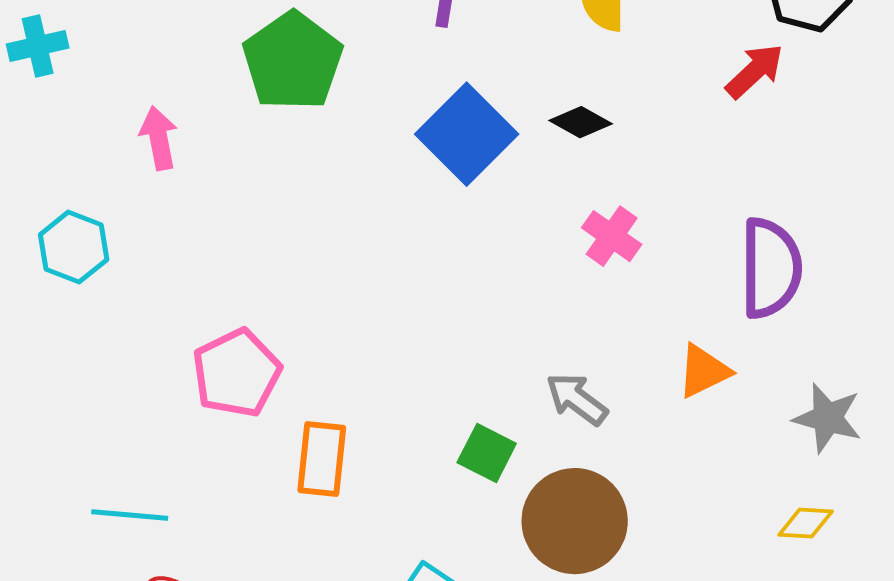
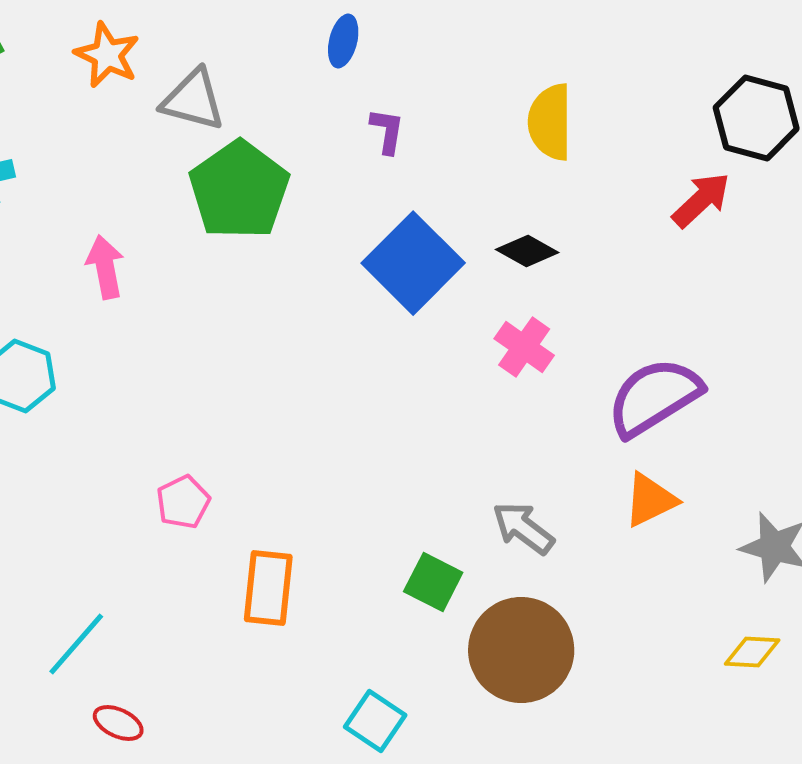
pink cross: (612, 236) -> (524, 347), moved
purple semicircle: (771, 268) -> (654, 397), moved, turned -122
pink pentagon: (237, 373) -> (183, 502), size x0.6
cyan line: (130, 515) -> (76, 644), turned -54

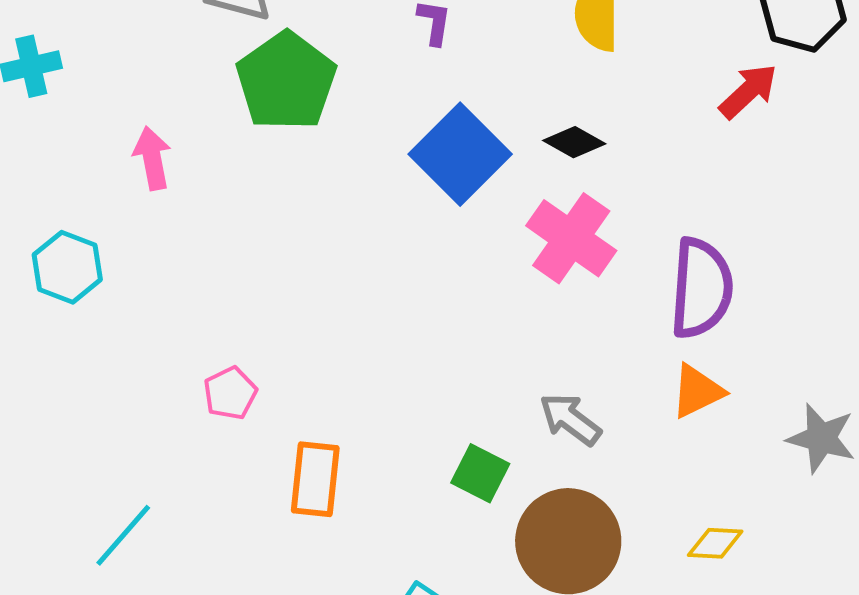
pink cross: (524, 347) -> (571, 238), size x1.5
purple semicircle: (654, 397) -> (701, 288), turned 126
yellow diamond: (752, 652) -> (715, 543), moved

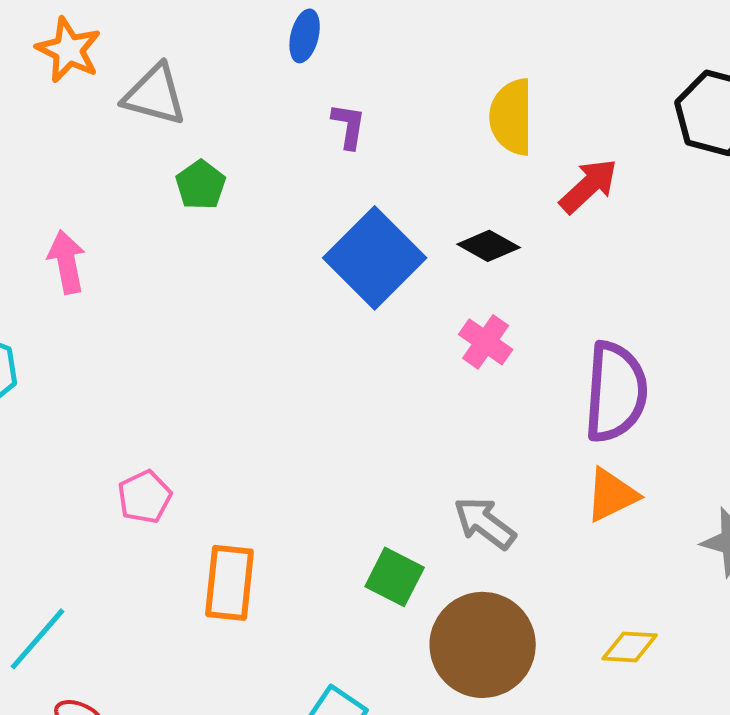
green pentagon: (286, 81) -> (201, 185), size x0.5
red arrow: (748, 91) -> (589, 186), moved
pink cross: (571, 238) -> (486, 342), size x0.6

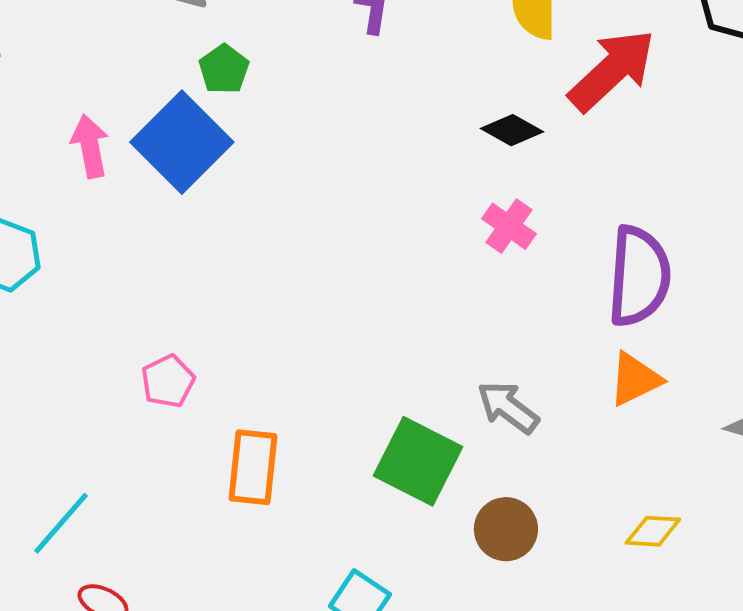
red arrow: (589, 186) -> (612, 70), size x1.5
blue square: (375, 258) -> (182, 142), moved
green square: (395, 577) -> (418, 461), size x1.5
brown circle: (483, 645) -> (506, 529), size x0.6

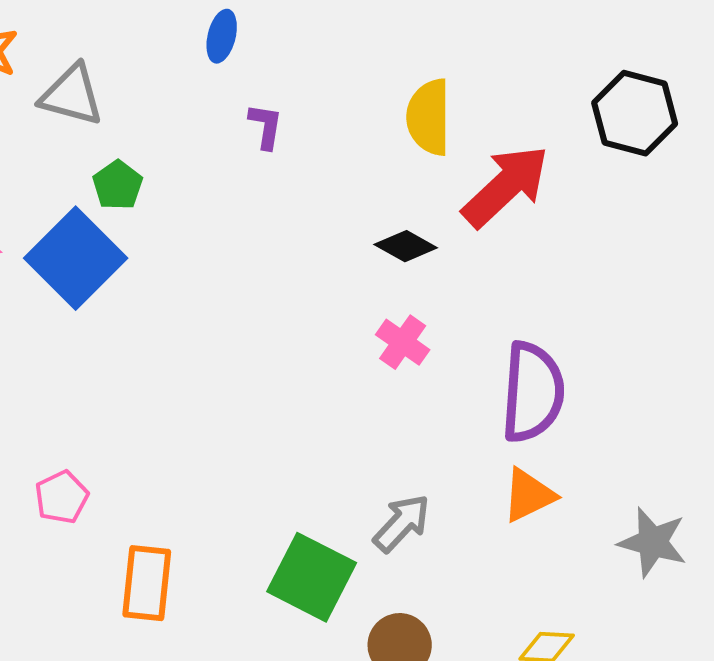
gray arrow: (508, 407) -> (402, 523), turned 96

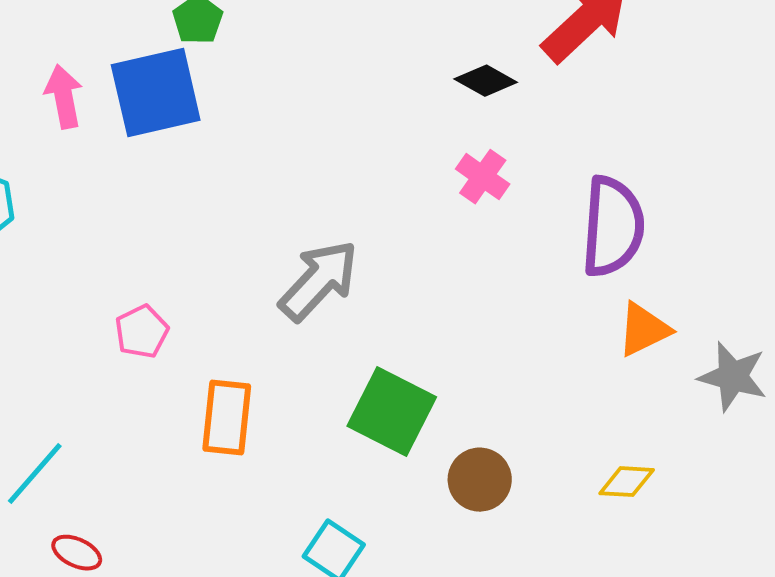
blue square: (76, 258) -> (156, 93), turned 32
orange triangle: (529, 495) -> (644, 330), moved
gray arrow: (402, 523) -> (319, 281), moved, size x1.4

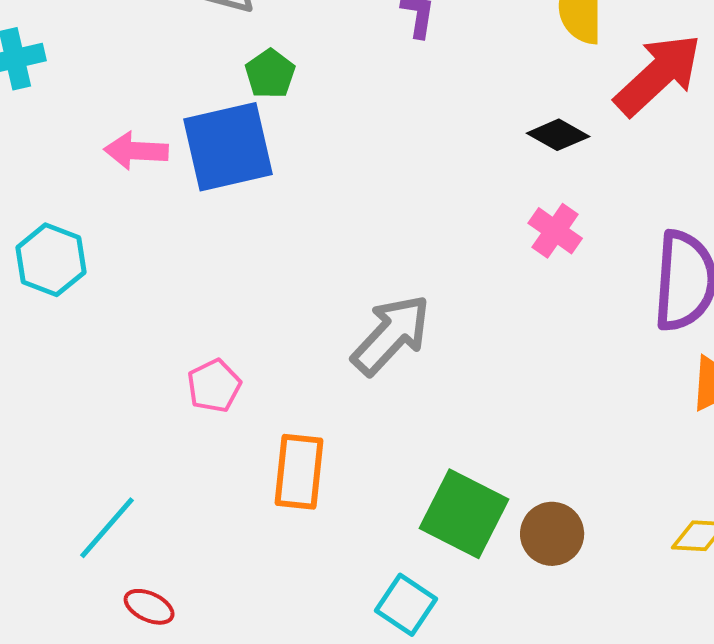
pink arrow: (64, 97) -> (136, 151), turned -76
green square: (392, 412) -> (464, 514), moved

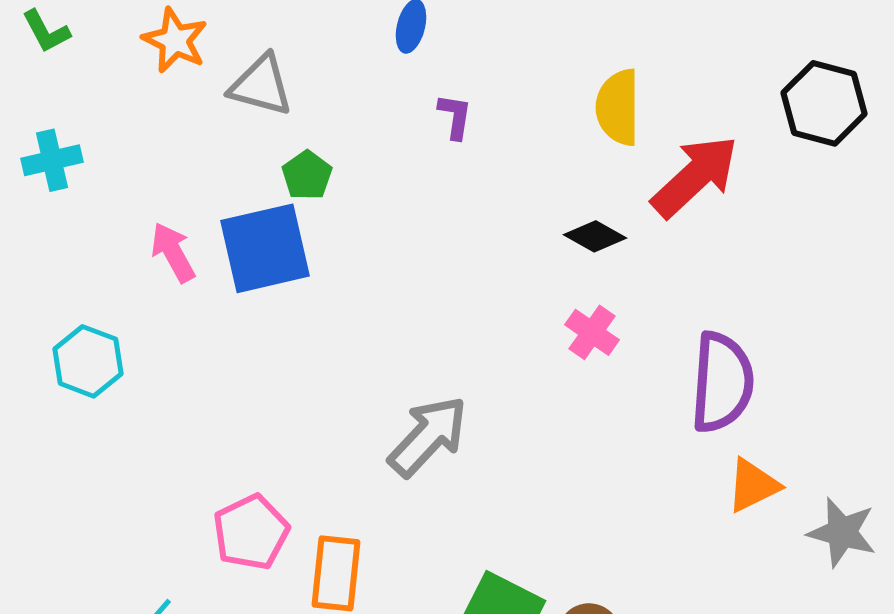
pink arrow: (136, 151) -> (173, 252), turned 58
pink pentagon: (214, 386) -> (251, 532), moved, size x1.4

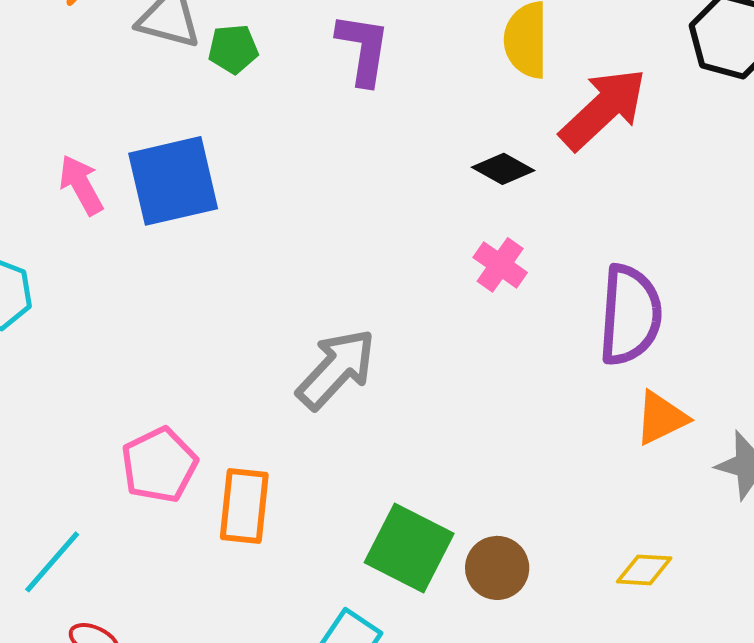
purple L-shape: (455, 116) -> (363, 49), size x1.6
green pentagon: (307, 175) -> (233, 49), moved, turned 30

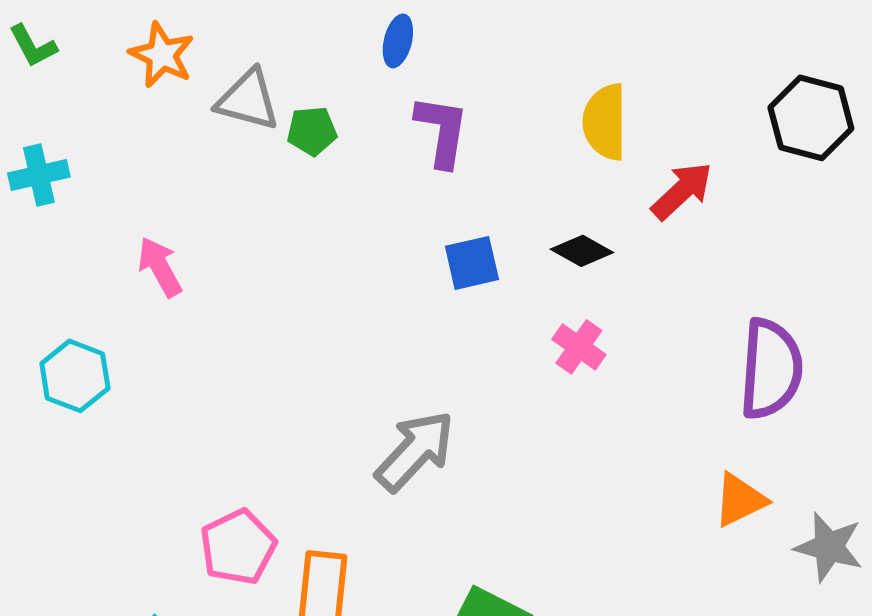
red arrow: (603, 109) -> (682, 191), size x0.7
blue square: (173, 181) -> (472, 263), moved, size x0.6
purple semicircle: (630, 315) -> (771, 369), moved

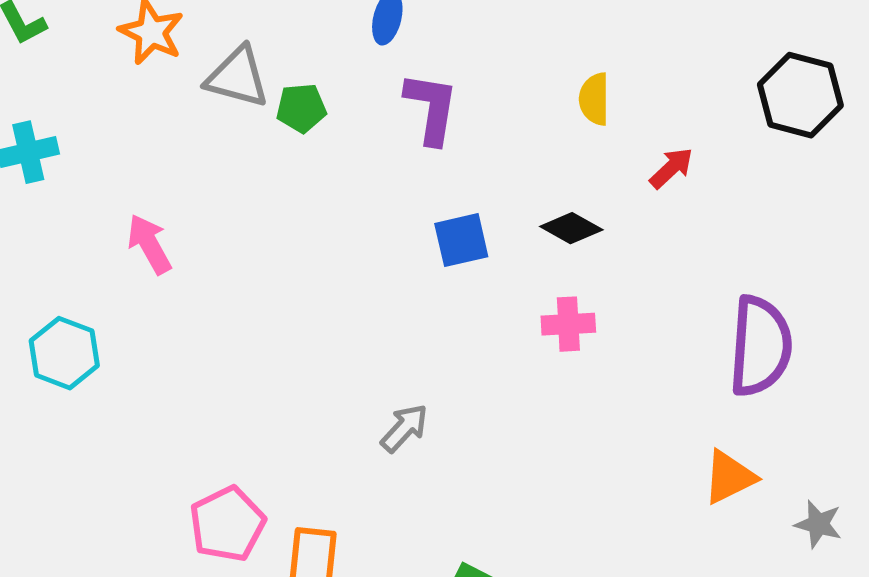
yellow semicircle: (605, 122) -> (594, 99), size x0.7
red arrow: (682, 191) -> (671, 168), size x0.7
pink cross: (579, 347) -> (568, 324), turned -38
gray arrow: (415, 451) -> (404, 428), size x0.6
gray star: (829, 547) -> (818, 524), size x0.7

